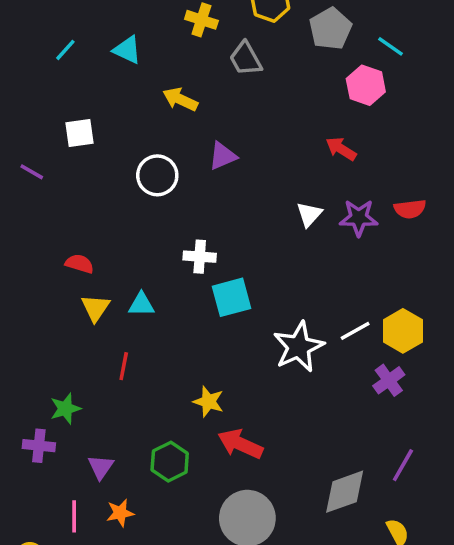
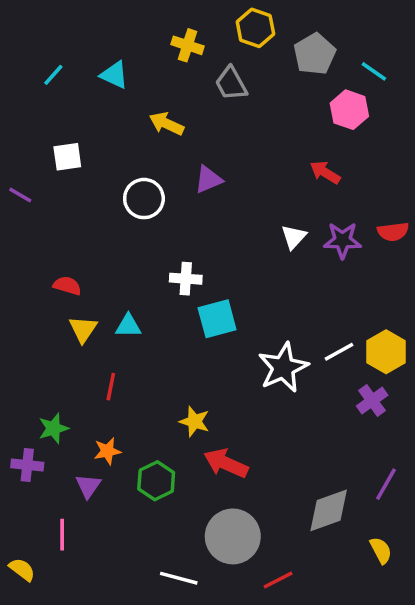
orange star: (120, 513) -> (107, 451), moved

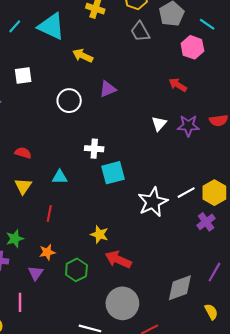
cyan triangle: (114, 75) -> (51, 26), size x1.6
gray trapezoid: (231, 84) -> (140, 32), moved
yellow triangle: (83, 329) -> (23, 186), moved

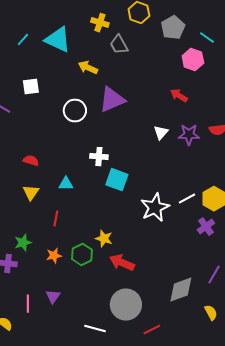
gray trapezoid: (140, 32) -> (119, 45), moved
purple triangle: (108, 89) -> (112, 100), size x1.6
cyan square: (113, 173) -> (117, 180), turned 35
green hexagon: (76, 270) -> (82, 255), moved
purple triangle: (36, 273) -> (53, 297), moved

